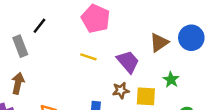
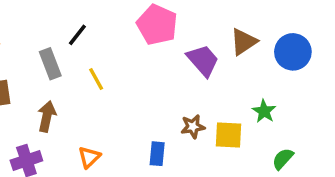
brown triangle: (159, 43) -> (244, 42), moved
yellow line: (88, 57) -> (96, 79), moved, turned 42
purple trapezoid: (128, 62) -> (203, 60), moved

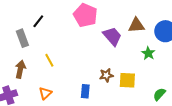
brown triangle: (244, 42) -> (136, 25), turned 30
yellow line: (96, 79) -> (49, 60), moved
green star: (264, 111) -> (148, 53), moved

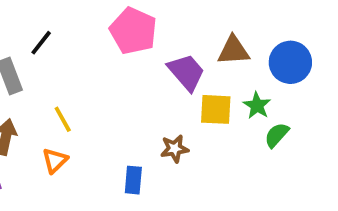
yellow square: (127, 80) -> (216, 109), moved
orange triangle: (45, 93) -> (55, 160), moved
green semicircle: (159, 94) -> (277, 135), moved

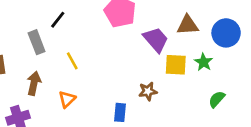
yellow line: (63, 119) -> (72, 61), moved
green semicircle: (277, 135) -> (217, 99), moved

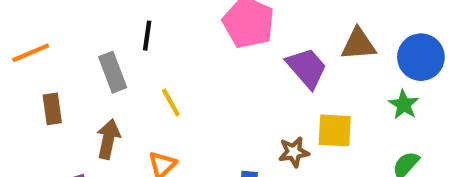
black line: (58, 20) -> (147, 36), turned -30
green star: (204, 62) -> (404, 105), moved
yellow square: (176, 65) -> (335, 130), moved

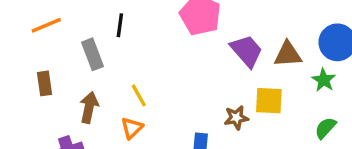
brown triangle: (358, 44) -> (288, 54), moved
orange line: (31, 53) -> (46, 25), moved
yellow line: (171, 102) -> (139, 95), moved

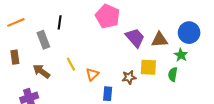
brown arrow: (89, 107) -> (41, 71), turned -66
orange triangle: (132, 128) -> (92, 74), moved
green semicircle: (325, 128) -> (173, 74), moved, turned -32

